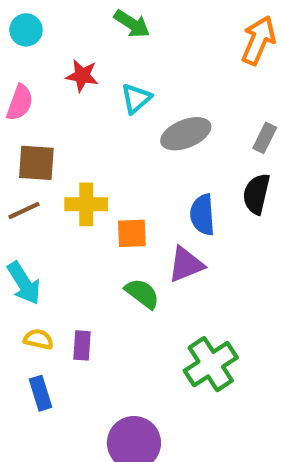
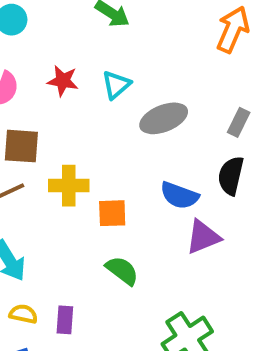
red star: (82, 76) -> (63, 81), moved
blue semicircle: (202, 215) -> (179, 195), turned -66
purple triangle: (186, 264) -> (203, 237), moved

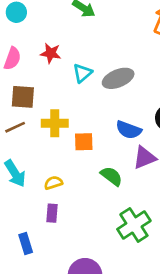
cyan triangle: (116, 85) -> (82, 73), moved
green semicircle: (122, 271) -> (111, 176), moved
yellow semicircle: (23, 314) -> (53, 183), moved, turned -30

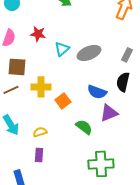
orange square: (84, 142) -> (63, 101), turned -35
green cross: (134, 225) -> (101, 164), turned 30

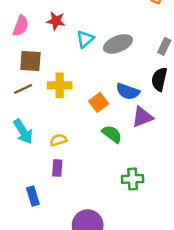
orange square: (63, 101) -> (99, 102), moved
green cross: (101, 164) -> (133, 179), size x0.7

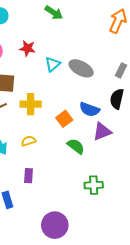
gray ellipse: (118, 44) -> (81, 68), turned 50
yellow semicircle: (58, 140) -> (28, 141), moved

